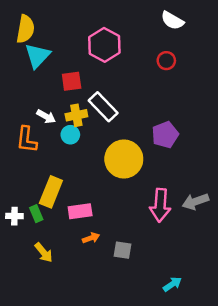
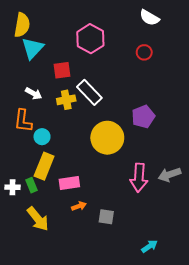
white arrow: (46, 116) -> (34, 93), moved
cyan circle: (70, 135) -> (42, 137), moved
yellow arrow: (44, 253) -> (38, 219), size x1.4

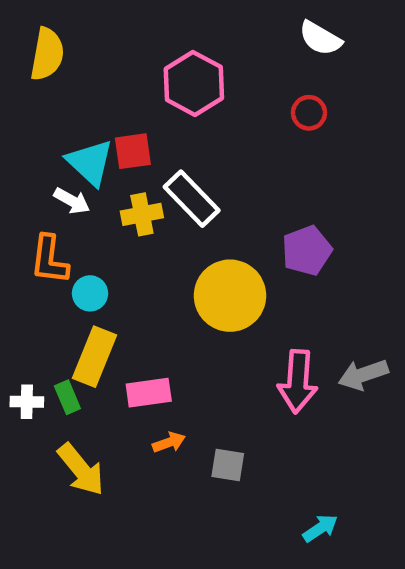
cyan triangle: (33, 48) -> (90, 162), moved, turned -30

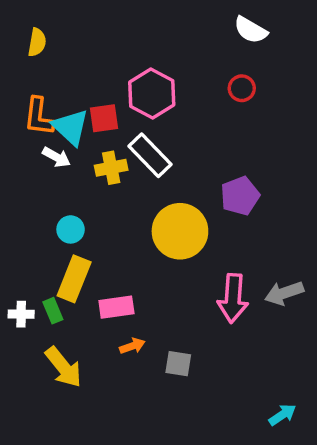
yellow semicircle: (47, 54) -> (37, 42), size x0.7
pink hexagon: (194, 83) -> (152, 94), moved
orange L-shape: (49, 260) -> (39, 116), moved
cyan arrow: (320, 528) -> (282, 415), moved

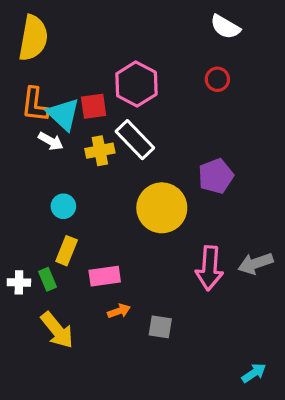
yellow semicircle: (37, 42) -> (33, 38), size x1.8
yellow rectangle: (74, 279) -> (67, 251), size x0.7

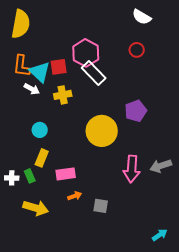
white rectangle: (135, 140) -> (94, 73), moved
yellow arrow: (57, 330) -> (36, 208), turned -35

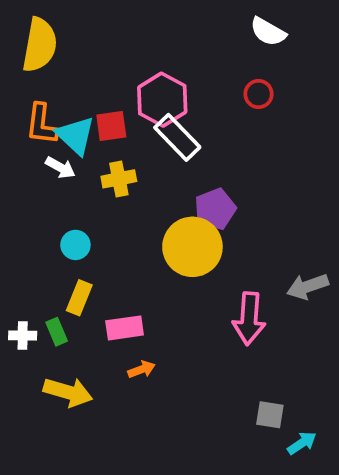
purple pentagon: (136, 111) -> (215, 209), moved
gray arrow: (161, 166) -> (308, 286), moved
gray square: (101, 206) -> (270, 415), moved

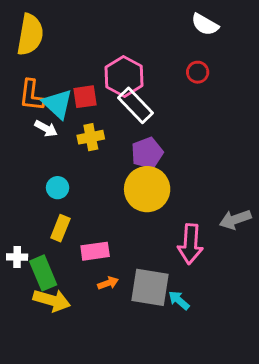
purple pentagon: (215, 209) -> (147, 153), moved
green rectangle: (57, 332) -> (43, 273), moved, size x1.6
gray square: (270, 415) -> (150, 287), moved, size x1.8
cyan arrow: (302, 443) -> (179, 300), moved, turned -105

